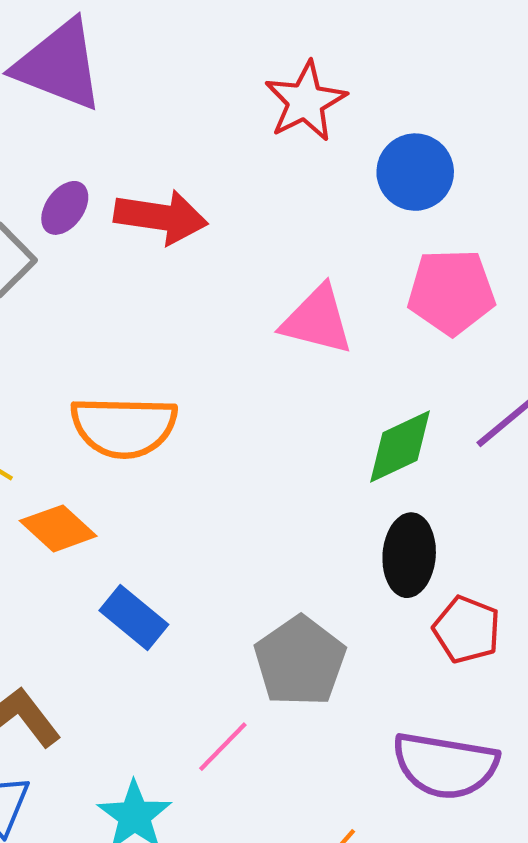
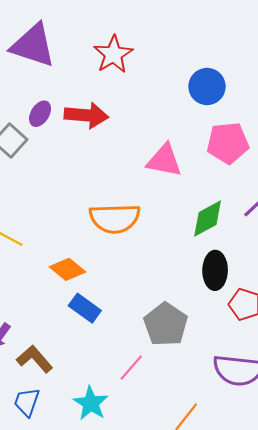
red star: (305, 101) -> (113, 54), moved
orange semicircle: (124, 427) -> (115, 218), moved
orange diamond: (58, 528) -> (68, 269), moved

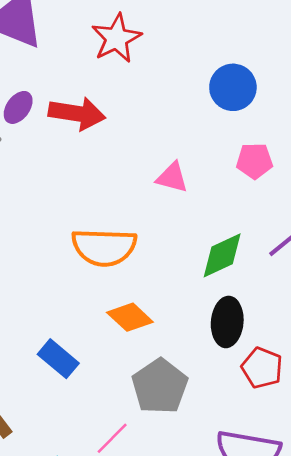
pink pentagon: (228, 143) -> (254, 161), size x0.7
pink triangle: (164, 160) -> (172, 178), size x0.7
orange diamond: (68, 269) -> (130, 317), moved

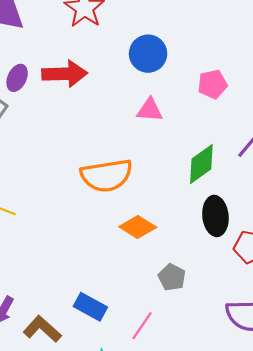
blue circle: (233, 87) -> (148, 54), moved
blue rectangle: (58, 359) -> (90, 307), moved
gray pentagon: (160, 386) -> (172, 277), size x0.6

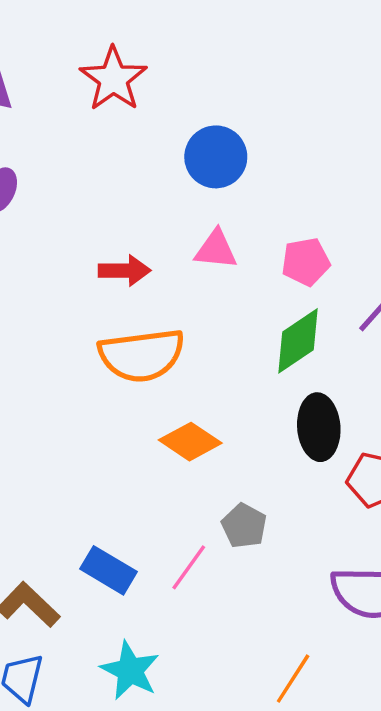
red arrow: (65, 74) -> (124, 271), moved, size x0.7
pink pentagon: (212, 84) -> (306, 262), moved
pink line: (142, 326) -> (189, 567), moved

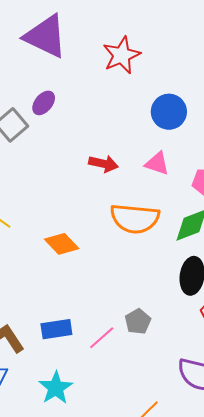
orange semicircle: (142, 355) -> (135, 219), moved
orange diamond: (190, 442) -> (62, 244), moved
blue rectangle: (109, 570) -> (56, 329), turned -52

